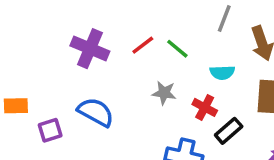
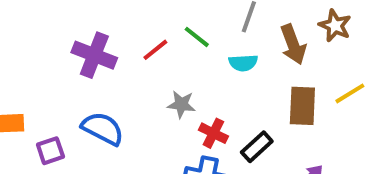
green line: (177, 49) -> (197, 37), moved
cyan semicircle: (222, 72) -> (243, 63), moved
red cross: (205, 107) -> (213, 133), moved

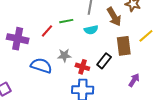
green line: (197, 37) -> (66, 21), turned -40
blue semicircle: (103, 128) -> (41, 66), moved
black rectangle: (257, 147) -> (104, 61), moved

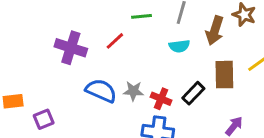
brown arrow: (114, 17) -> (215, 30), turned 42
green line: (66, 21) -> (142, 16), moved
gray star: (64, 55) -> (133, 91), moved

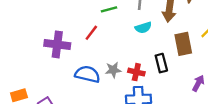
black rectangle: (193, 93) -> (161, 63), turned -48

